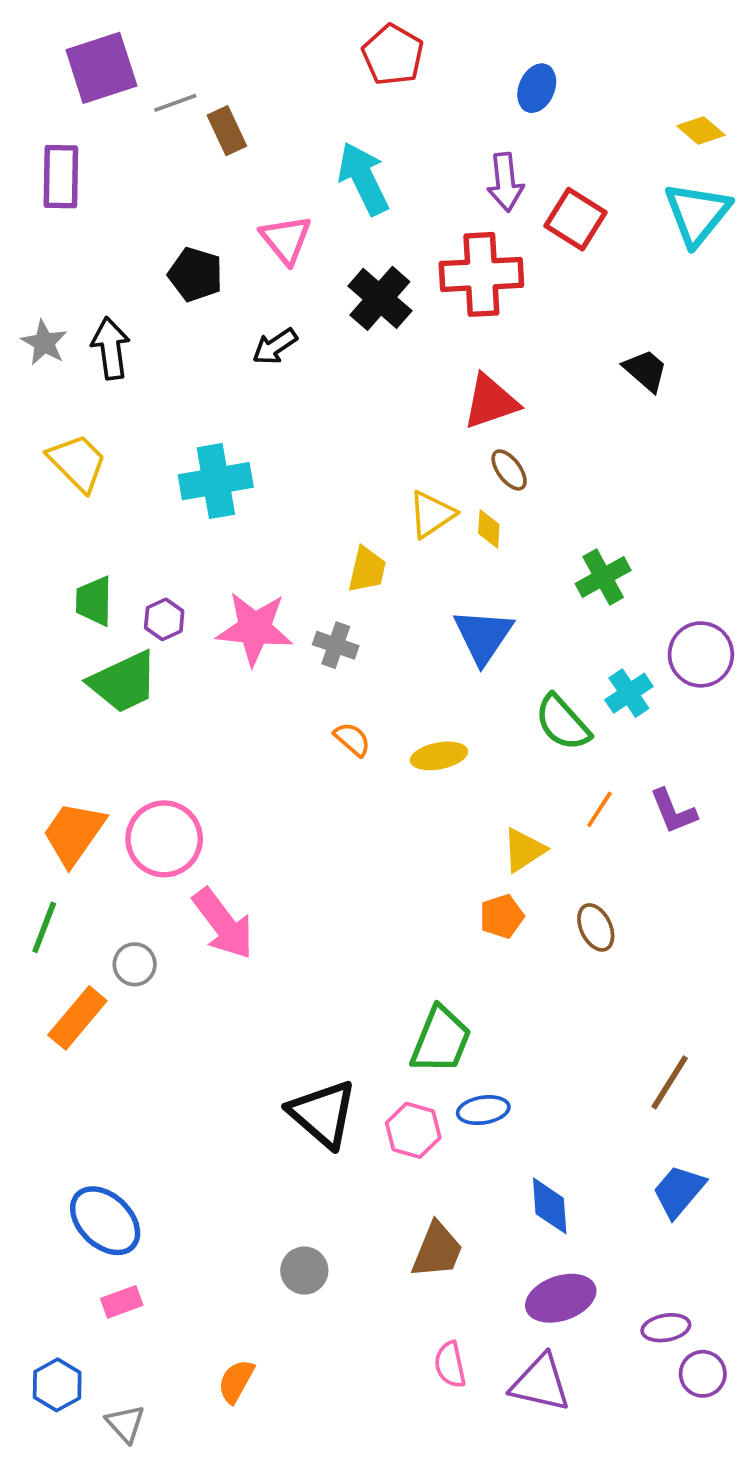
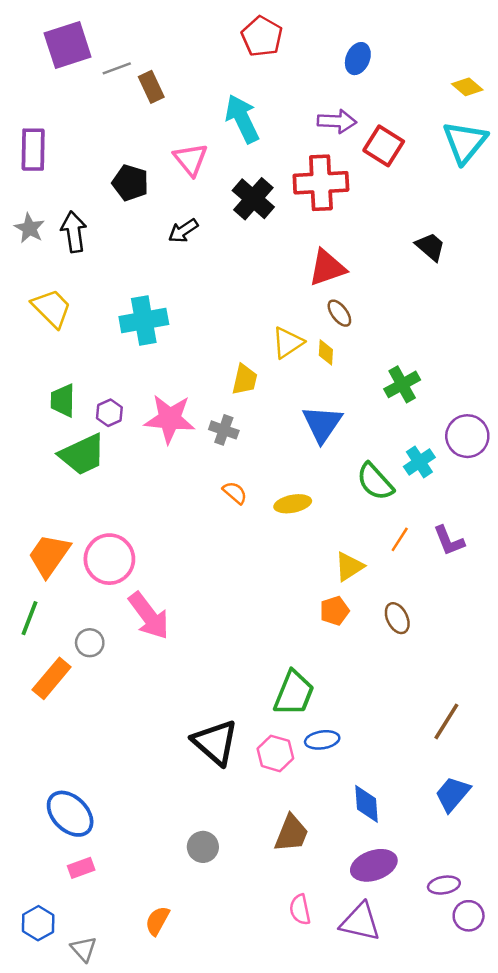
purple rectangle: (61, 177) -> (33, 150), moved
purple arrow: (505, 182) -> (337, 121), turned -81

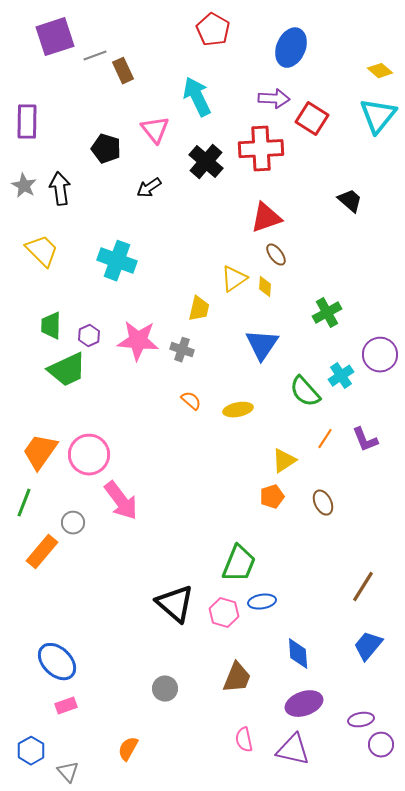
blue ellipse: (358, 59) -> (291, 48), size x1.5
cyan cross: (144, 321) -> (117, 261), turned 30

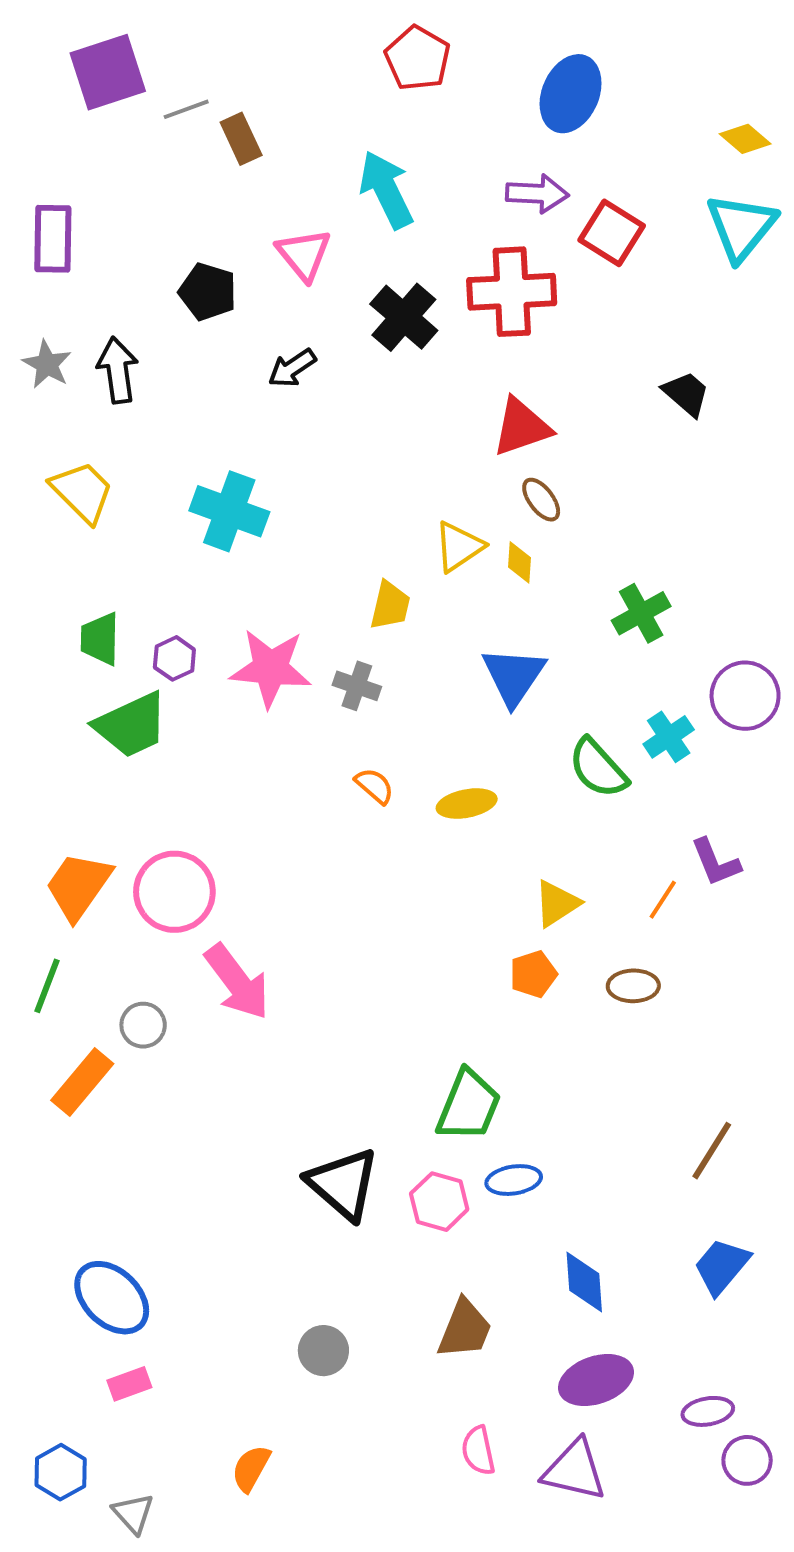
orange line: (325, 439) -> (663, 900), moved
brown ellipse: (323, 503) -> (633, 986), turned -65

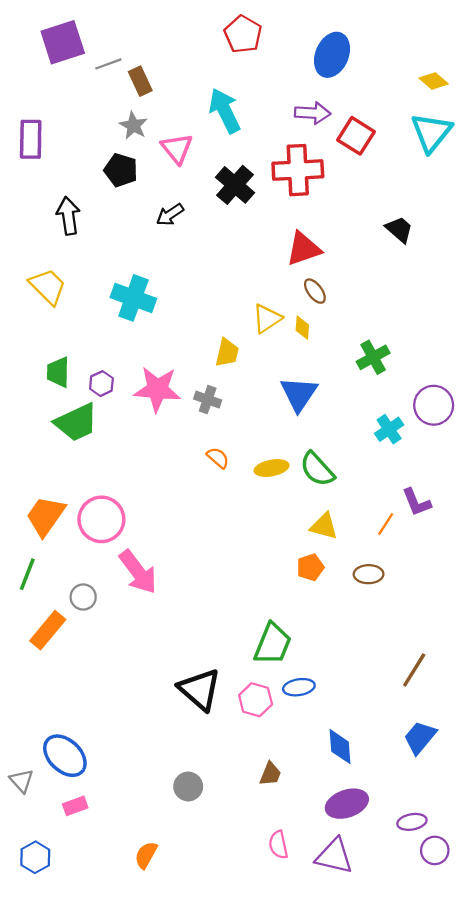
gray star: (47, 364) -> (133, 126), moved
green semicircle: (598, 768) -> (317, 469), moved
yellow triangle: (557, 904) -> (324, 526), turned 48
brown trapezoid: (465, 1329) -> (270, 774), size x0.7
gray triangle: (133, 1513) -> (22, 781), moved

